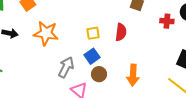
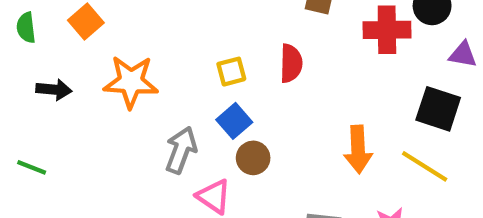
red cross: (167, 21) -> (387, 30), size x1.5
orange arrow: (133, 75) -> (358, 149), moved

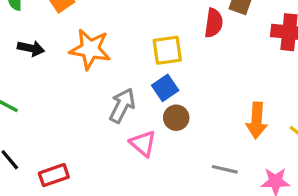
red semicircle: (291, 63) -> (214, 23), moved
yellow square: (231, 72) -> (167, 50), size x1.4

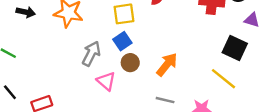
orange arrow: (257, 120) -> (167, 65), moved, turned -145

